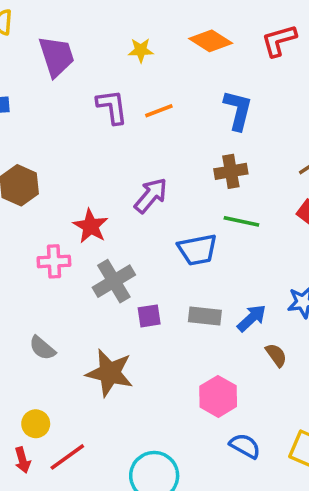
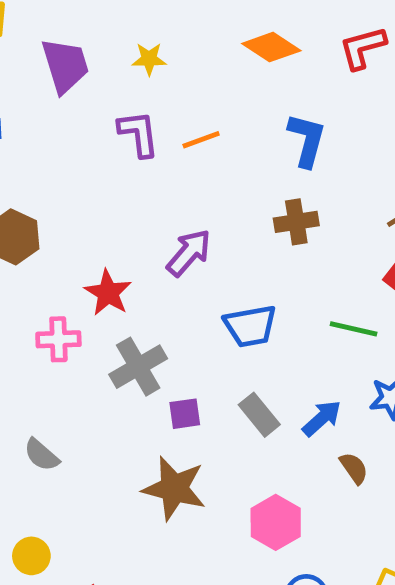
yellow star: (141, 50) -> (149, 59), moved
green line: (241, 221) -> (354, 329), moved
gray rectangle: (205, 316) -> (259, 415), turned 44
brown star: (110, 373) -> (174, 488), moved

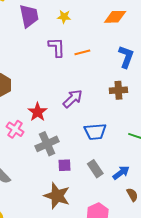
orange diamond: (271, 47) -> (115, 17), turned -40
pink cross: (58, 339) -> (15, 129), turned 30

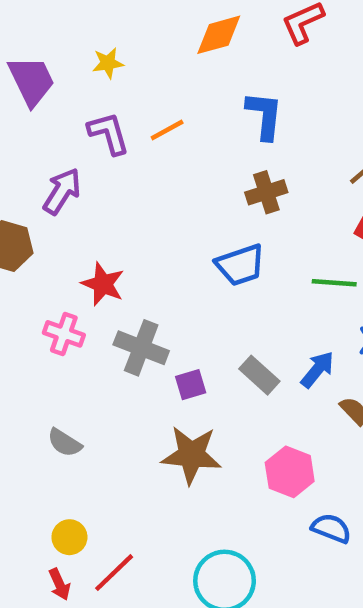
purple arrow: (73, 99) -> (62, 191), moved
blue trapezoid: (95, 132) -> (240, 265), moved
gray cross: (47, 144) -> (141, 348), turned -30

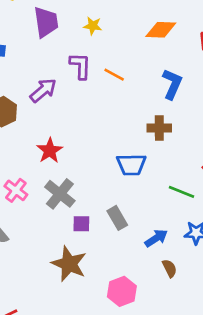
orange line: (167, 130) -> (114, 75), turned 40
pink cross: (64, 334) -> (16, 190), moved
gray rectangle: (259, 375) -> (117, 218), moved

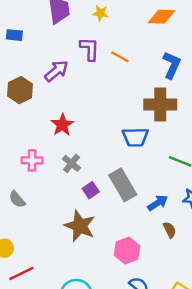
brown cross: (159, 128) -> (160, 104), size x1.5
pink cross: (16, 190) -> (32, 160), turned -36
gray cross: (60, 194) -> (71, 163), size x0.7
gray rectangle: (117, 218) -> (123, 185), size x1.5
purple square: (81, 224) -> (91, 190), turned -35

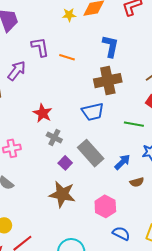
yellow star: (100, 13) -> (69, 15), moved
orange line: (120, 57) -> (67, 57), moved
red star: (62, 125) -> (43, 113), moved
gray cross: (71, 163) -> (54, 137), moved
brown semicircle: (170, 230) -> (137, 182), turned 112

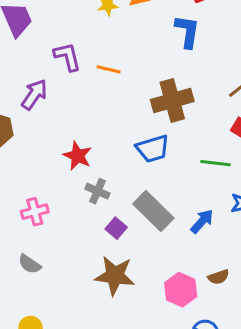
blue L-shape: (110, 46) -> (187, 31), moved
brown semicircle: (137, 182) -> (219, 277), moved

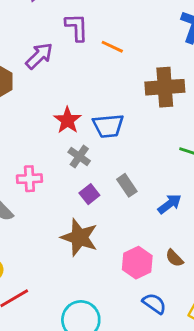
blue trapezoid: (153, 149) -> (108, 126), moved
gray rectangle: (153, 211) -> (127, 185), size x0.6
pink cross: (35, 212) -> (29, 179), moved
brown semicircle: (219, 277) -> (174, 258), turned 54

